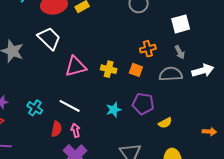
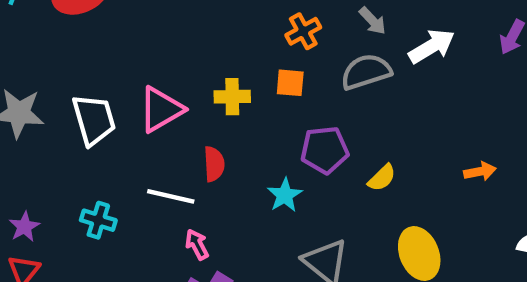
white trapezoid: (49, 38) -> (94, 120), moved, turned 45
cyan star: (114, 110) -> (285, 195), moved
red semicircle: (56, 129) -> (214, 164), moved

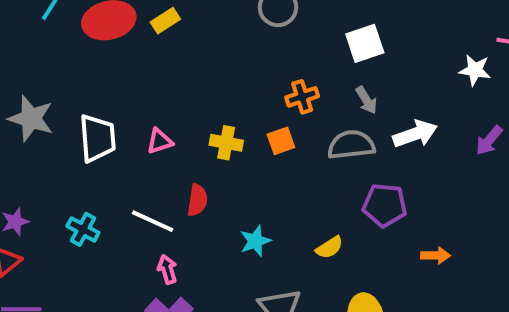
orange square: (290, 83) -> (281, 141), turned -36
pink triangle: (161, 109) -> (160, 141), size x0.6
purple pentagon: (325, 150) -> (385, 205), moved
yellow semicircle: (382, 178) -> (329, 247), moved

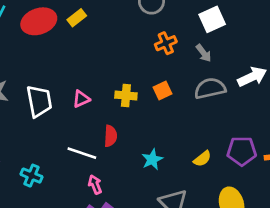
orange cross: (302, 97) -> (166, 43), moved
gray arrow: (366, 100) -> (204, 53), moved
purple pentagon: (385, 205) -> (242, 151), moved
cyan cross: (83, 229) -> (32, 176), moved

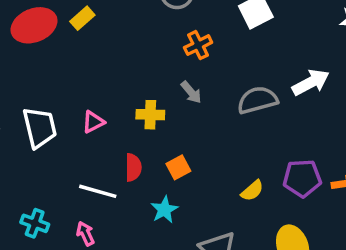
gray arrow: (204, 53) -> (191, 92), moved
orange square: (163, 91) -> (178, 167), moved
cyan star: (152, 159) -> (164, 210), moved
pink arrow: (95, 184) -> (85, 234), moved

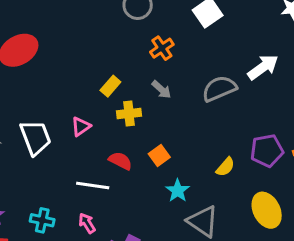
yellow rectangle: (82, 18) -> (110, 86), moved
red semicircle: (133, 167) -> (120, 161), turned -55
cyan star: (164, 210) -> (178, 191), moved

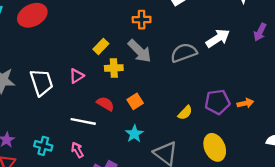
orange cross: (162, 48) -> (142, 20), turned 30
gray arrow: (161, 89) -> (140, 51), size x1.6
cyan star: (178, 191) -> (134, 134), moved

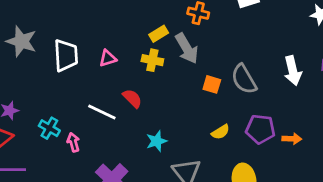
white arrow: (218, 38) -> (293, 71), moved, turned 95
yellow rectangle: (101, 46) -> (159, 34), moved
gray semicircle: (184, 53) -> (244, 79), moved, turned -115
orange square: (135, 101) -> (212, 84), moved, turned 35
pink arrow: (77, 150) -> (73, 142), moved

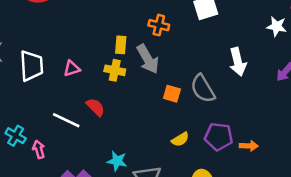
yellow rectangle: (159, 34) -> (121, 45), turned -54
white arrow: (293, 71) -> (238, 62), moved
cyan star: (157, 141) -> (117, 161), moved, turned 30

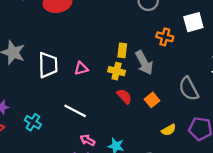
orange cross: (159, 25) -> (165, 37), moved
orange square: (172, 94) -> (152, 100), moved, turned 32
red semicircle: (95, 107) -> (124, 96), moved
pink arrow: (39, 149) -> (88, 140), moved, turned -48

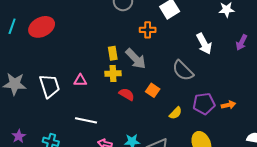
pink triangle: (81, 68) -> (80, 80), turned 32

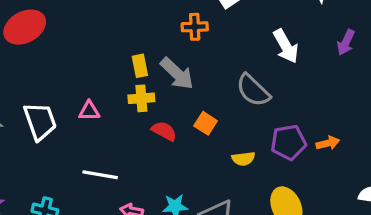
yellow semicircle: (176, 113) -> (243, 159), turned 40

